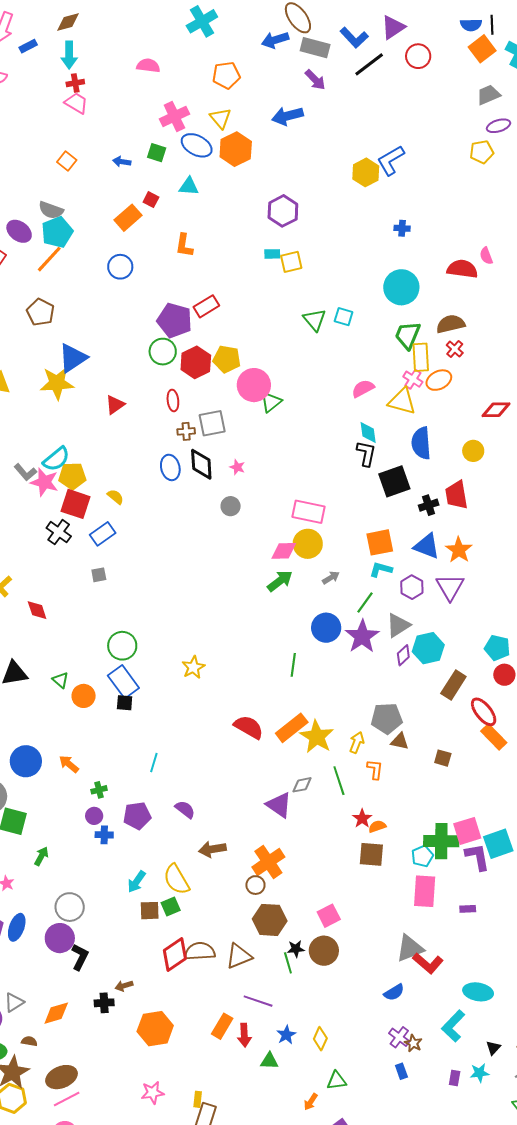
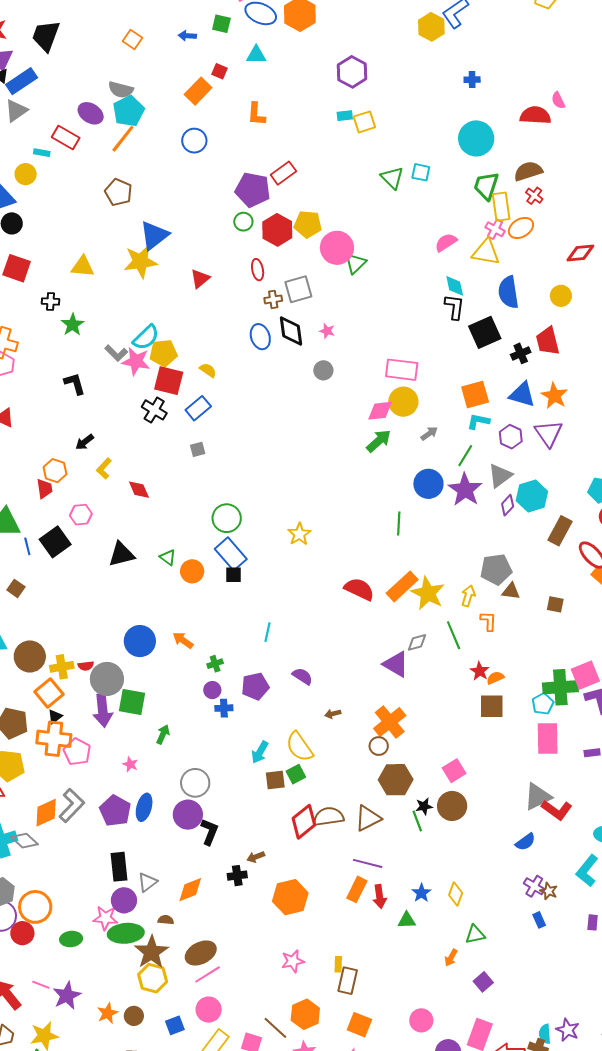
green circle: (163, 352) -> (243, 222), size x0.7
brown arrow: (212, 849) -> (333, 714), size x0.6
purple line: (258, 1001) -> (368, 863), moved

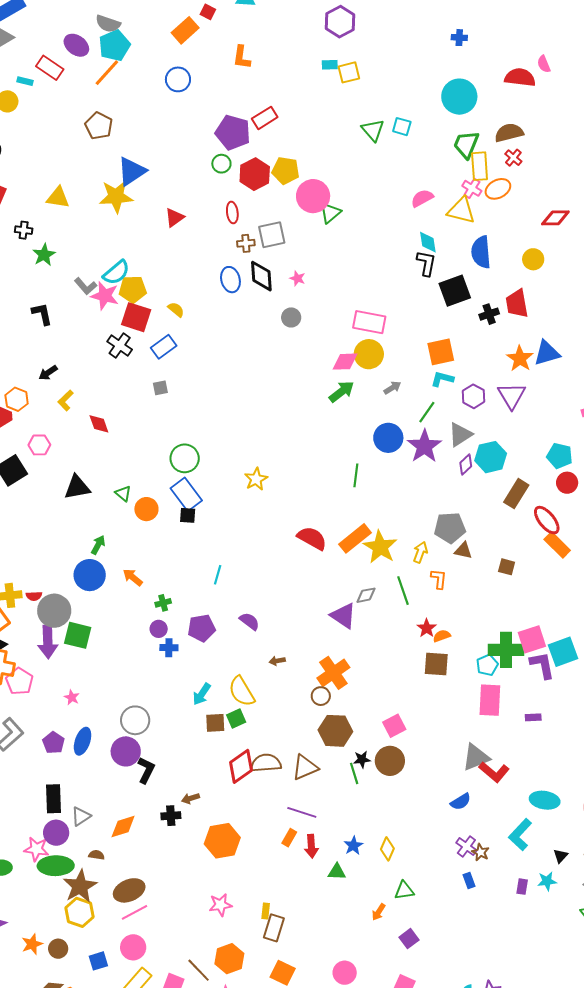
blue triangle: (522, 394) -> (547, 353), moved, turned -36
green arrow: (163, 734) -> (98, 545), moved
purple pentagon: (115, 811) -> (54, 743), size x0.7
orange rectangle: (357, 889) -> (289, 838), size x0.7

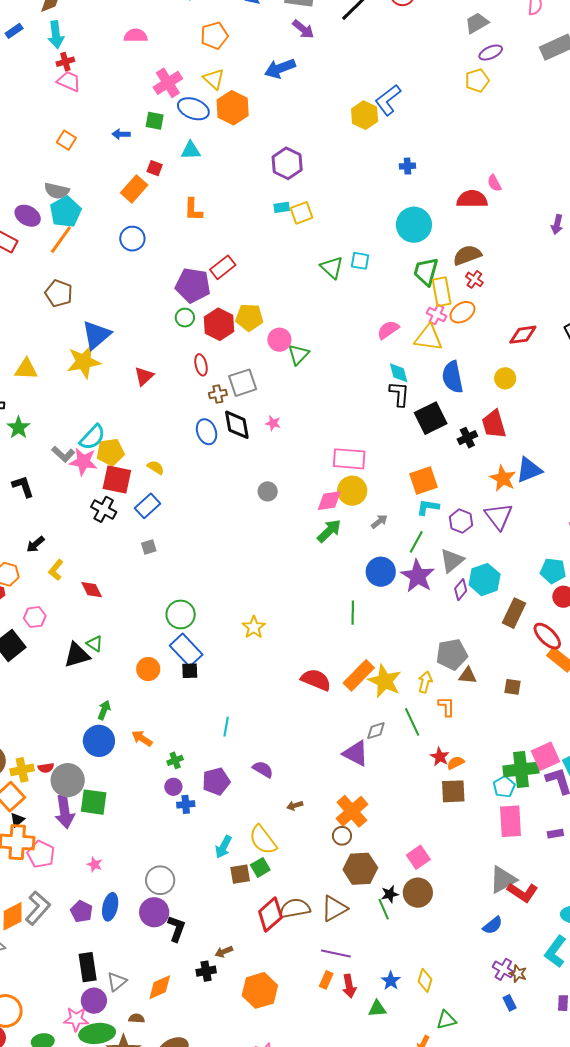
pink circle: (313, 196) -> (279, 340), size x0.7
gray circle: (291, 317) -> (268, 491), moved
green triangle: (123, 493) -> (95, 644), moved

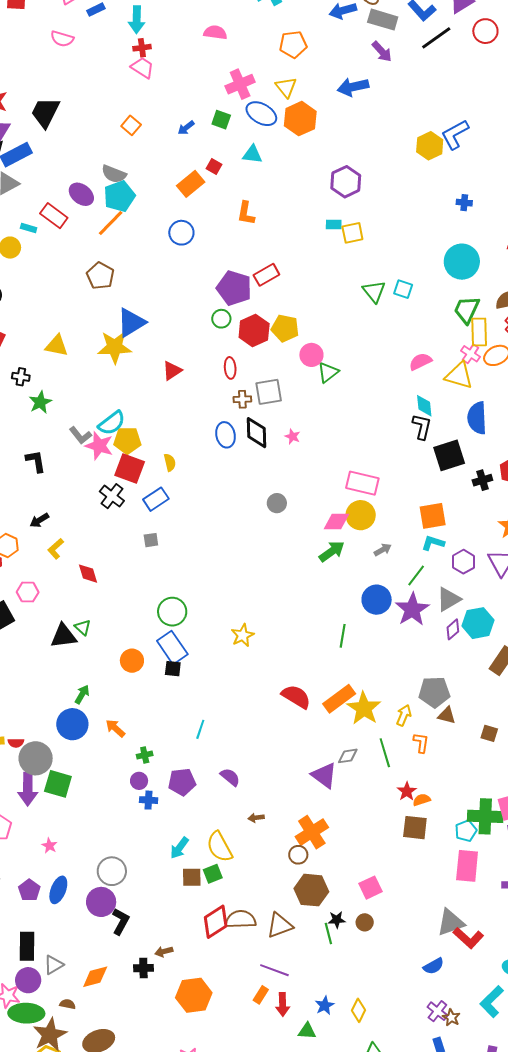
blue arrow: (121, 134) -> (186, 128), turned -48
yellow semicircle: (156, 467) -> (170, 462), turned 36
brown circle: (418, 893) -> (365, 922), size x0.6

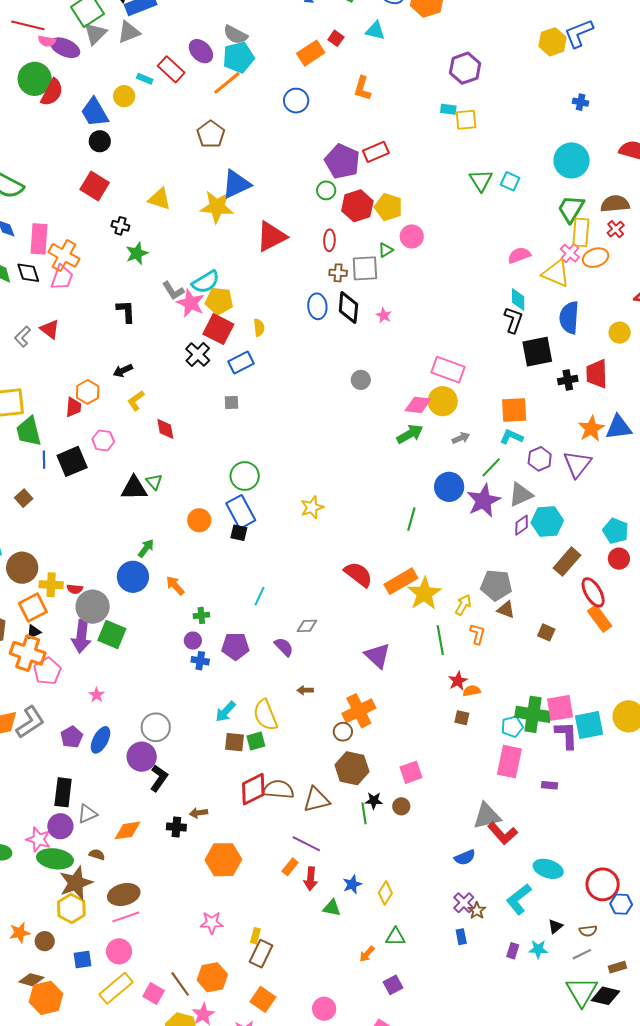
red triangle: (172, 371) -> (271, 236), size x1.6
green triangle: (328, 372) -> (386, 250), moved, size x0.7
gray diamond: (348, 756) -> (307, 626), moved
brown square: (415, 828) -> (462, 718), size x0.6

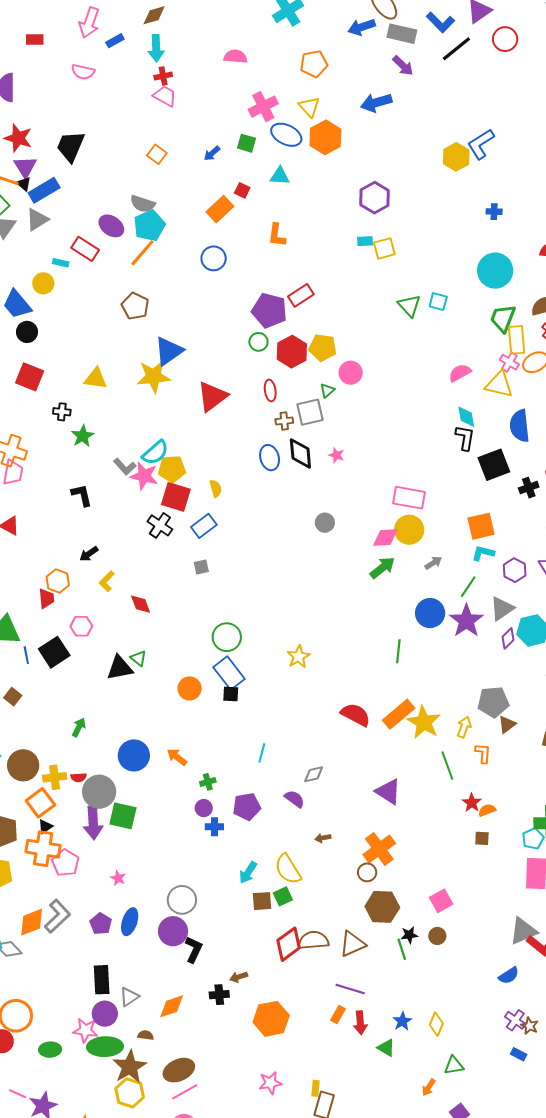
green arrow: (146, 548) -> (79, 727), moved
brown triangle: (506, 610) -> (507, 724), turned -48
green triangle: (332, 908) -> (386, 1048), turned 30
blue rectangle: (461, 937) -> (519, 1054), turned -42

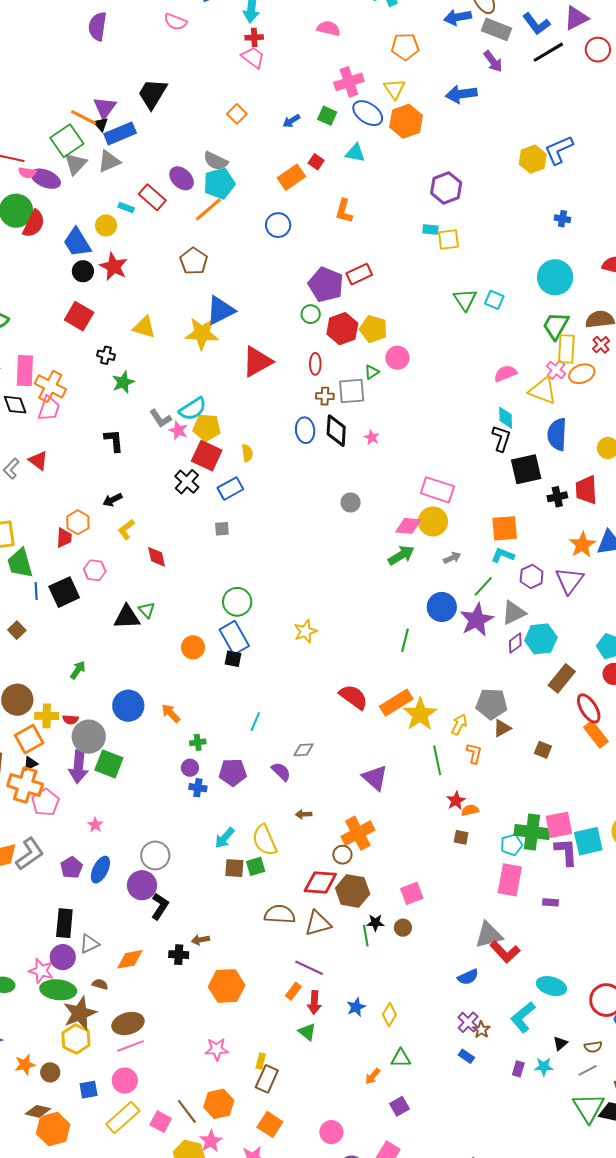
red star: (18, 138) -> (114, 267), moved
pink star: (144, 476) -> (178, 430), size x0.7
red diamond: (289, 944) -> (320, 882), moved, turned 32
green triangle: (386, 1048) -> (307, 1032), moved

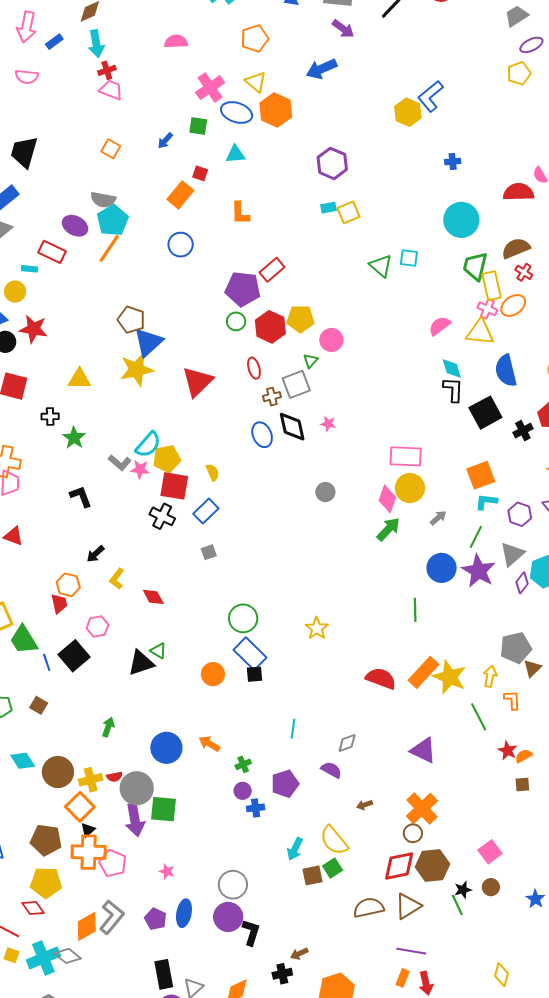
brown pentagon: (194, 261) -> (131, 320), moved
pink diamond: (408, 526) -> (387, 499), turned -60
blue star: (356, 1007) -> (535, 899), moved

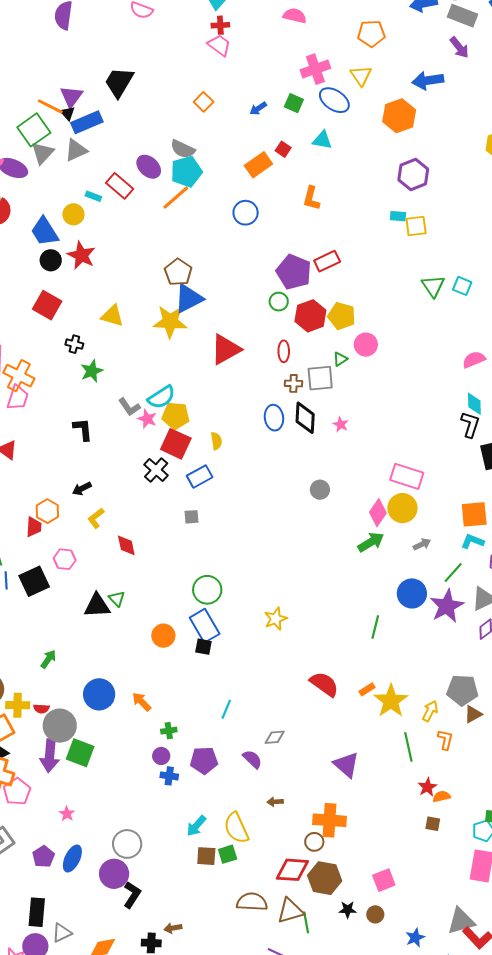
orange hexagon: (276, 110) -> (399, 116), moved
orange rectangle: (424, 672) -> (367, 689), size x0.5
orange cross: (422, 808) -> (330, 820), turned 32
green line: (457, 905) -> (306, 922), moved

